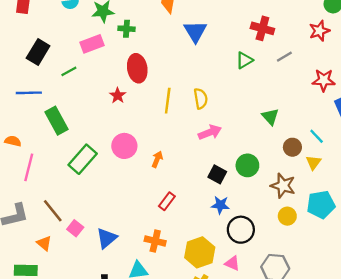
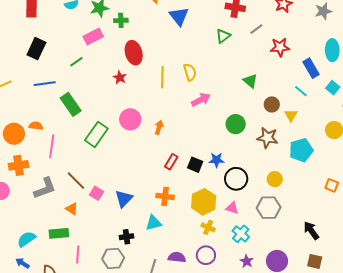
black rectangle: (38, 52) -> (36, 49), moved
red star: (324, 80) -> (280, 47), moved
cyan line: (317, 136) -> (301, 91), moved
black square: (217, 174) -> (195, 165), moved
yellow circle: (287, 216) -> (275, 179), moved

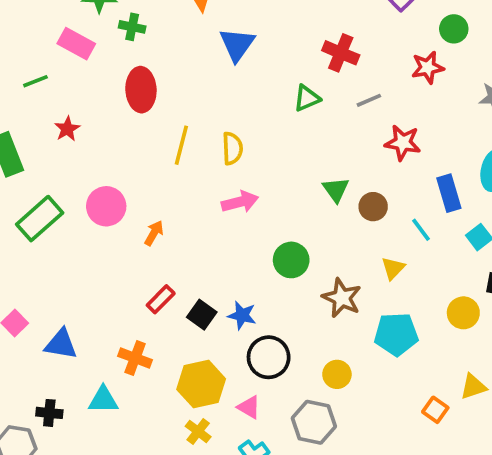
pink rectangle: (93, 36) -> (76, 44), turned 42
red star: (120, 77) -> (67, 129), moved
brown circle: (272, 104) -> (373, 207), moved
blue triangle: (124, 199) -> (61, 344), turned 42

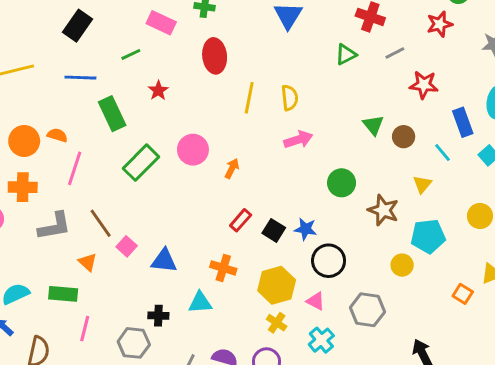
yellow circle: (337, 374) -> (402, 265), moved

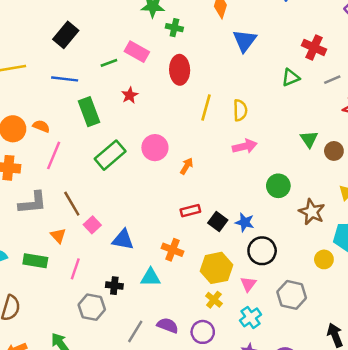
pink rectangle: (161, 23) -> (137, 52), moved
red rectangle: (241, 220) -> (190, 211), turned 30
pink triangle: (316, 301) -> (248, 284), turned 35
pink line: (85, 329) -> (75, 269), moved

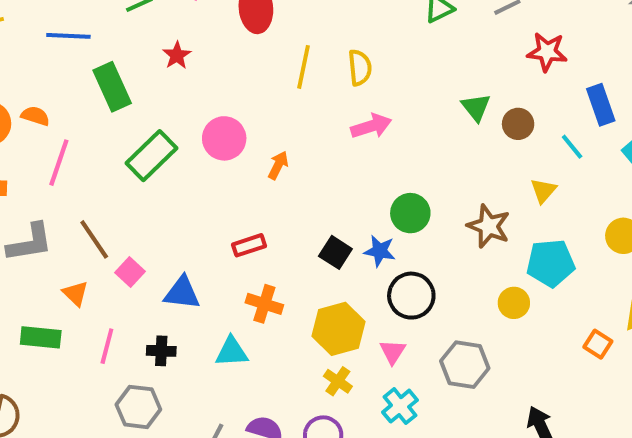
green circle: (278, 186) -> (410, 213), moved
red rectangle: (190, 211) -> (249, 245), moved
black cross: (114, 286) -> (161, 351), moved

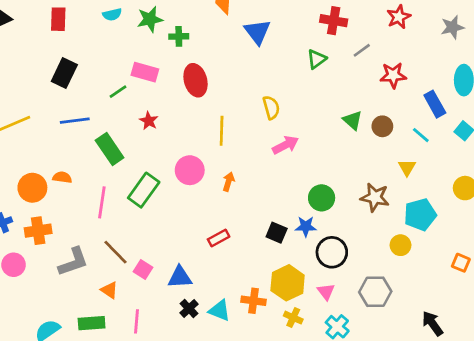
yellow line: (303, 67) -> (222, 131), moved
pink line: (59, 163) -> (102, 202), moved
orange cross: (264, 304) -> (254, 301), moved
black cross: (161, 351) -> (189, 309), moved, turned -36
cyan triangle: (232, 352) -> (220, 310), turned 35

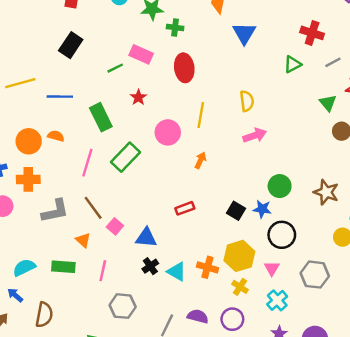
green triangle: (353, 120) -> (328, 103), moved
blue line: (75, 121) -> (60, 97), moved
pink circle: (190, 170) -> (168, 132), moved

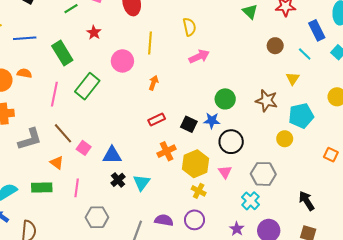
green triangle: (328, 103) -> (250, 12), moved
red rectangle: (185, 208) -> (157, 119), moved
orange cross: (207, 267) -> (167, 151), moved, turned -36
cyan triangle: (177, 272) -> (142, 183), turned 42
cyan cross: (277, 300) -> (251, 201), moved

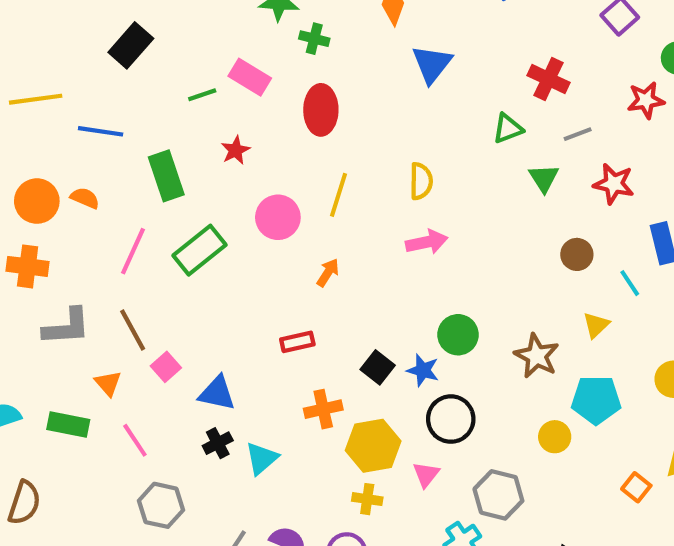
red rectangle: (157, 119) -> (297, 342), moved
pink line: (77, 188) -> (135, 440), turned -54
yellow cross: (199, 191) -> (367, 499), turned -32

